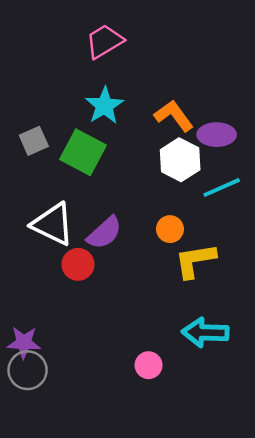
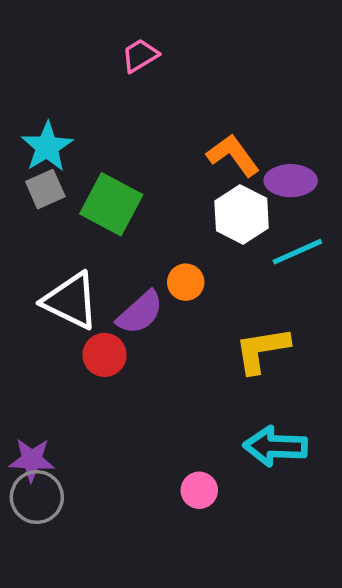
pink trapezoid: (104, 41) -> (140, 55), size x0.7
cyan star: (104, 106) -> (47, 147), moved
orange circle: (170, 229) -> (186, 282), moved

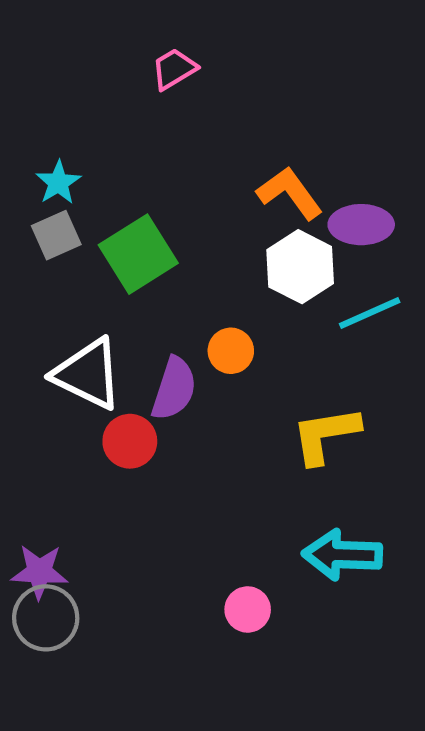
cyan star: (47, 147) -> (58, 183), size x0.7
green square: (111, 204) -> (138, 254), turned 30
purple semicircle: (140, 313) -> (174, 389), turned -30

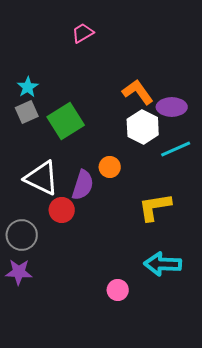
gray circle: (46, 618) -> (22, 235), moved

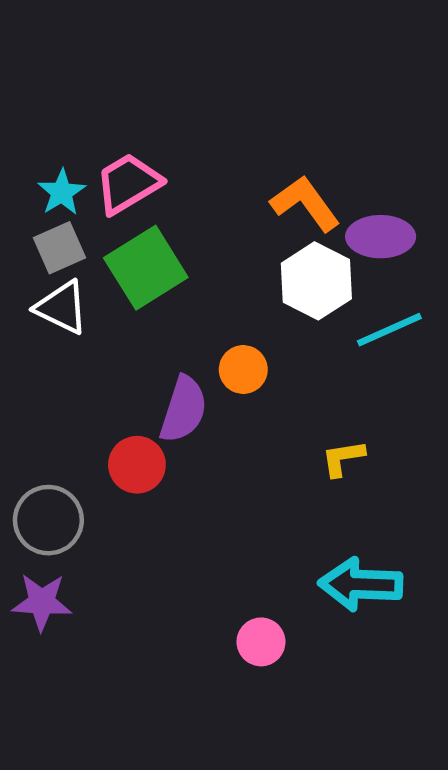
pink trapezoid: (83, 33) -> (128, 183), moved, size x1.4
white triangle: (42, 178) -> (62, 307), moved, size x0.7
yellow L-shape: (155, 207) -> (343, 458), size x0.6

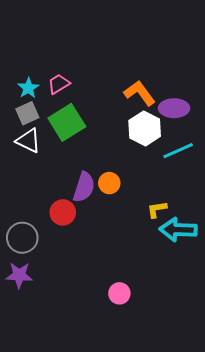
pink trapezoid: (128, 183) -> (59, 84), size x0.7
orange circle: (243, 369) -> (109, 183), moved
cyan arrow: (361, 584) -> (178, 230), moved

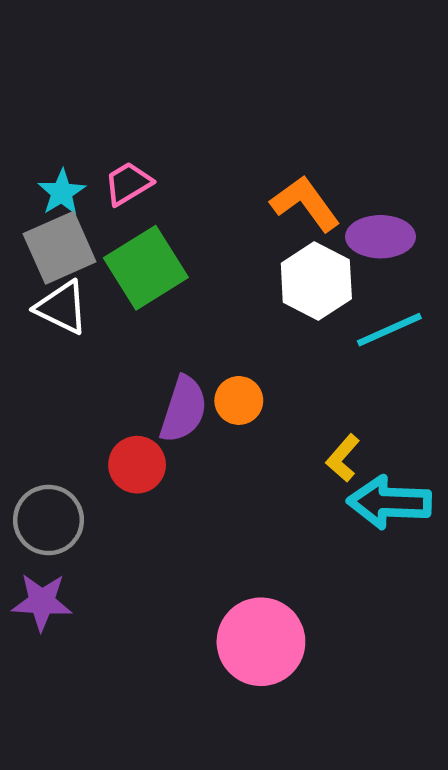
gray square: (27, 113) -> (60, 248), size x1.4
yellow L-shape: (157, 209) -> (343, 458), turned -40
pink circle: (119, 293) -> (261, 642), size x1.8

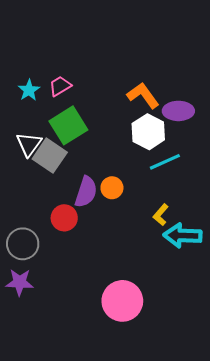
gray square: (60, 248) -> (50, 156), moved, turned -32
white triangle: (62, 308) -> (29, 144), turned 40
cyan line: (389, 330) -> (165, 162), moved

